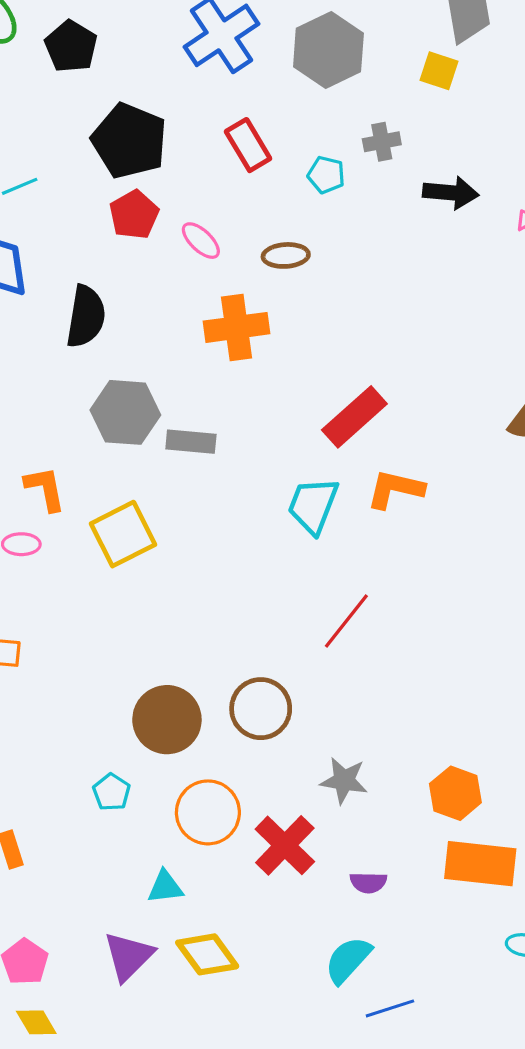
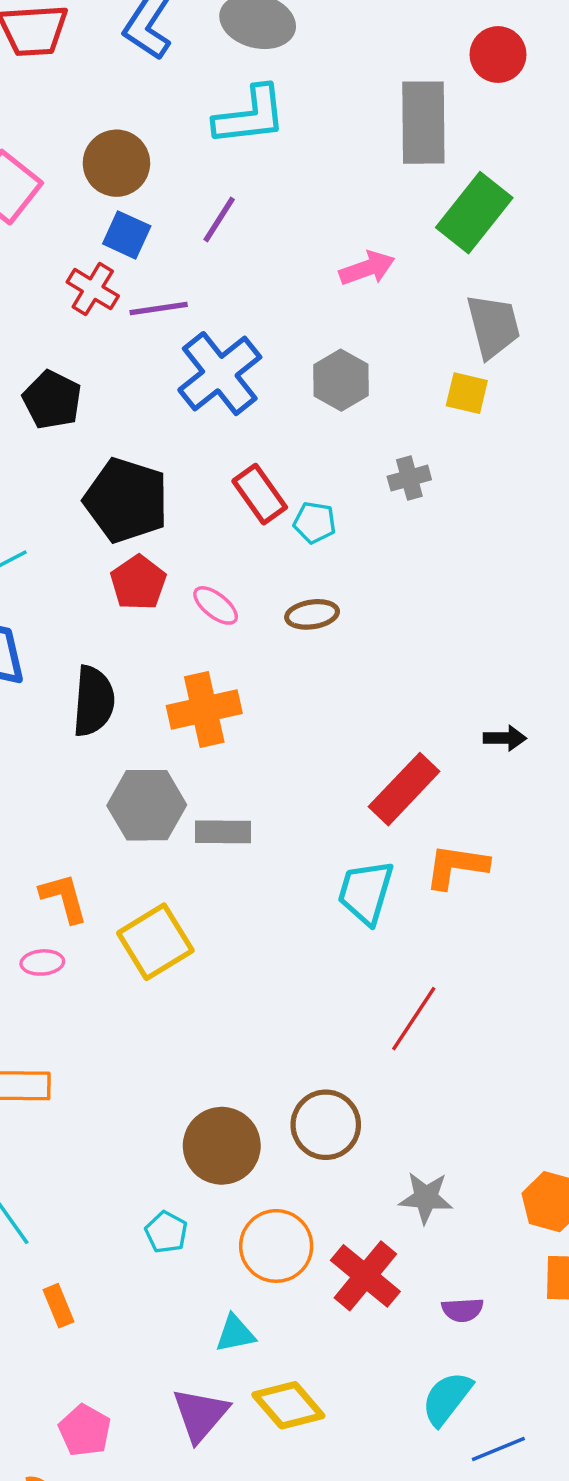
gray hexagon: (328, 50) -> (341, 380), size x0.7
cyan pentagon: (326, 175) -> (315, 523), moved
black arrow: (451, 193) -> (505, 738), moved, size x0.7
orange cross: (237, 327) -> (204, 710), moved

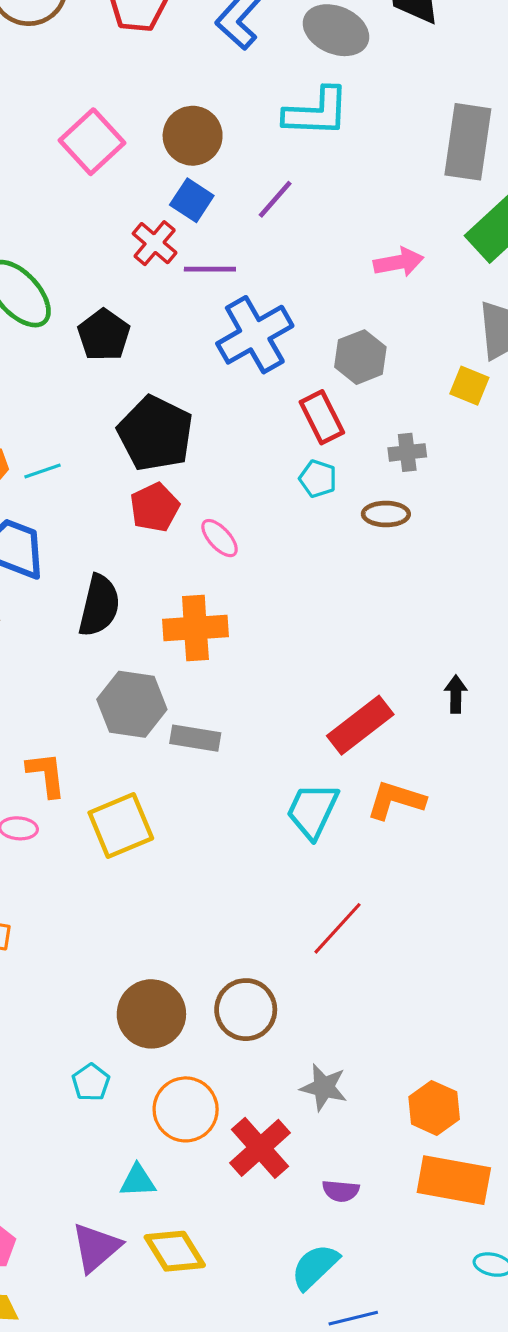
red rectangle: (260, 494) -> (322, 417), moved
brown ellipse: (312, 614) -> (386, 514), moved
black arrow: (505, 738) -> (456, 694), turned -99

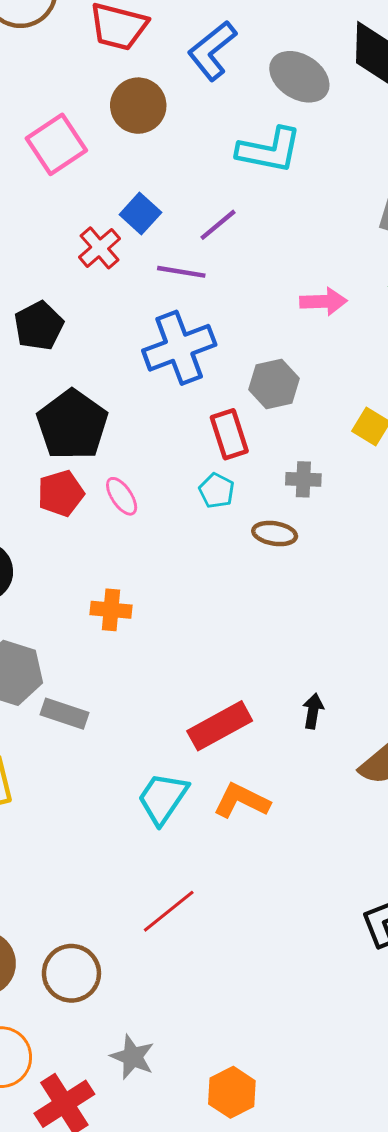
brown circle: (193, 136) -> (138, 106), moved
purple line: (210, 269) -> (181, 272), moved
pink ellipse: (220, 538) -> (122, 496), moved
orange cross: (195, 628) -> (111, 610), moved, size x0.7

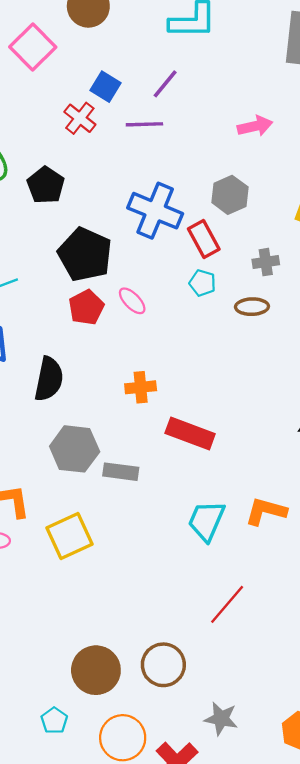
blue cross: (179, 348) -> (155, 211), moved, turned -36
red rectangle: (220, 726) -> (190, 434), moved, turned 60

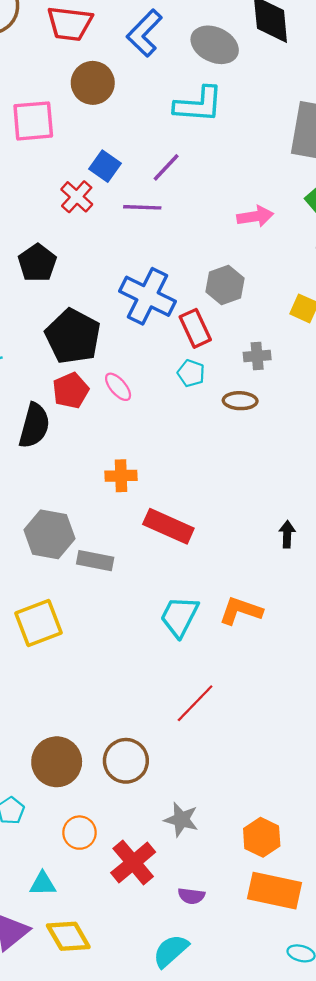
pink square: (33, 47) -> (33, 121), turned 36
black semicircle: (49, 379) -> (34, 426), moved
orange circle: (123, 738) -> (80, 833), size x0.7

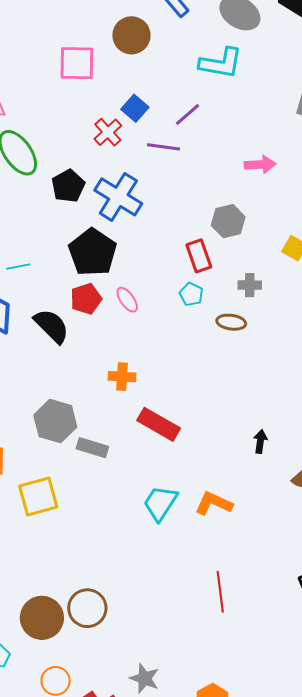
blue cross: (147, 296) -> (118, 197), moved
black semicircle: (34, 426) -> (52, 326), turned -66
red line: (195, 703) -> (220, 592), moved, turned -57
brown circle: (126, 761) -> (87, 608), moved

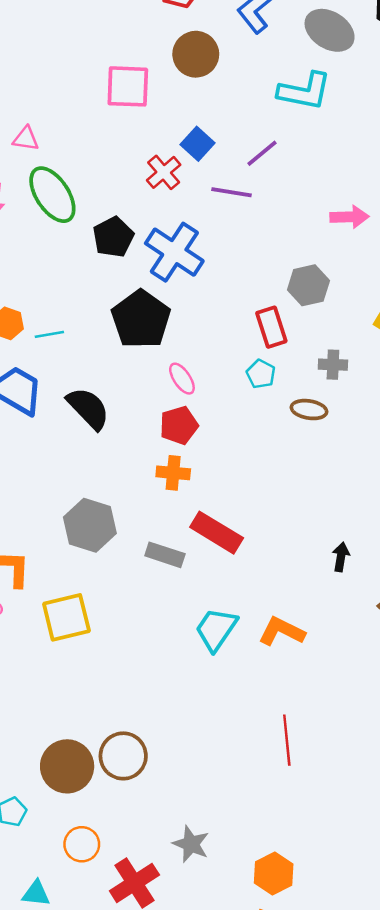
red pentagon: (86, 299) -> (179, 425), moved
gray rectangle: (92, 448) -> (165, 555), moved

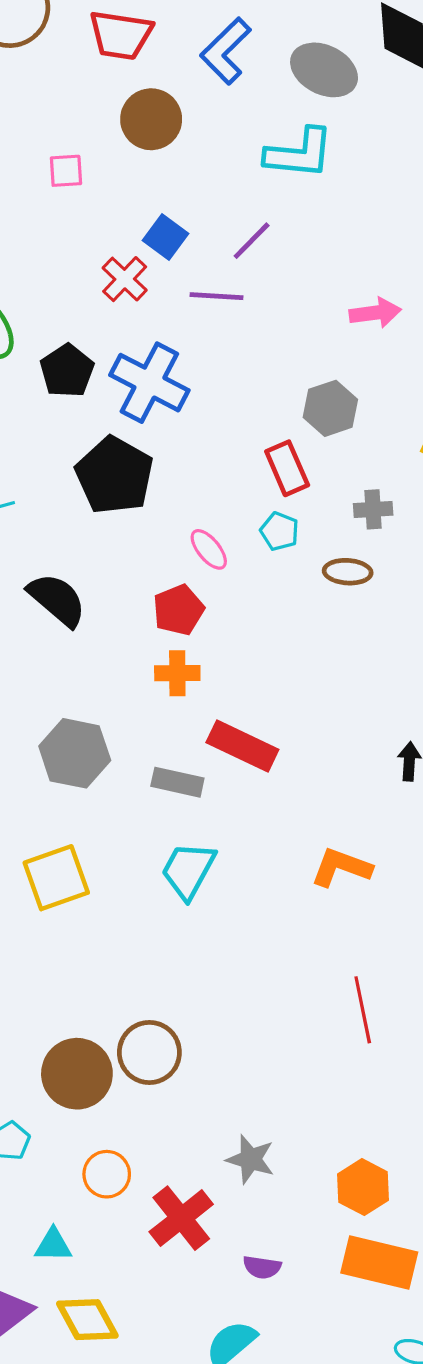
pink square: (128, 86) -> (66, 171), size x0.6
pink ellipse: (182, 379) -> (209, 549), moved
cyan trapezoid: (216, 629) -> (188, 870), moved

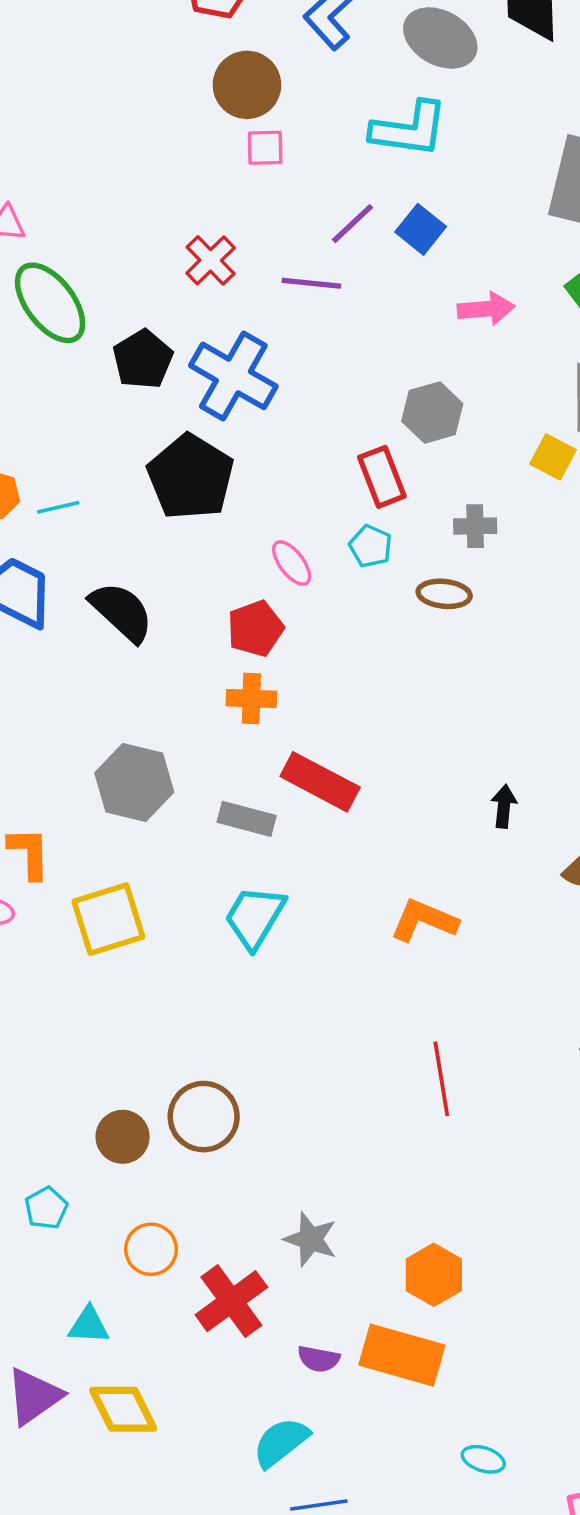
pink square: (66, 171) -> (265, 148), moved
blue square: (166, 237) -> (421, 229), moved
brown circle: (77, 1074) -> (123, 1137), size x0.7
orange rectangle: (379, 1263) -> (402, 1355), moved

